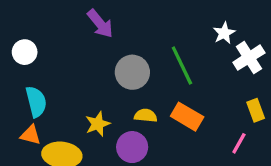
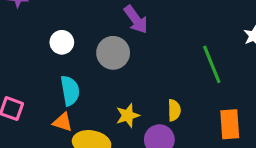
gray circle: (132, 72) -> (113, 53), moved
yellow semicircle: (146, 116) -> (174, 110), turned 80
orange rectangle: (187, 117) -> (230, 124), moved, turned 52

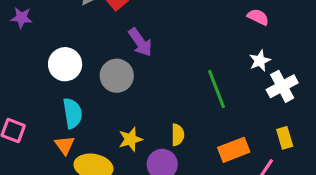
white circle: (62, 42) -> (65, 64), size x1.4
orange triangle: (63, 122) -> (65, 145), turned 35
orange rectangle: (230, 124) -> (234, 150), turned 72

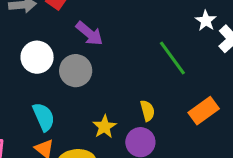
white circle: (65, 64) -> (37, 57), moved

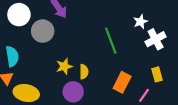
orange rectangle: (204, 111) -> (122, 82), turned -42
yellow star: (104, 127) -> (64, 66), moved

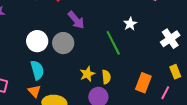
white circle: (19, 15) -> (37, 41), moved
white star: (140, 22) -> (130, 24), moved
green line: (111, 41) -> (113, 43), moved

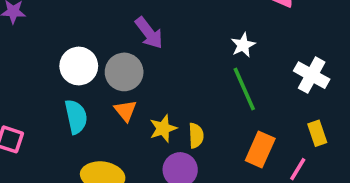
white cross: (170, 39) -> (312, 75), turned -30
green line: (113, 43) -> (244, 89), moved
orange triangle: (34, 91) -> (125, 111), moved

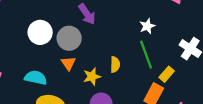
cyan semicircle: (76, 117) -> (36, 78), moved, turned -70
yellow rectangle: (317, 133) -> (167, 74), moved, turned 56
yellow semicircle: (196, 136) -> (115, 64), moved

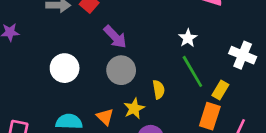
gray circle: (69, 38) -> (121, 70), moved
orange triangle: (68, 63) -> (105, 117), moved

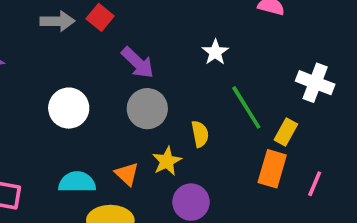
white star: (188, 38) -> (215, 52), moved

